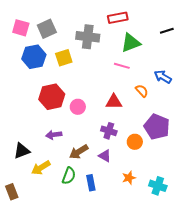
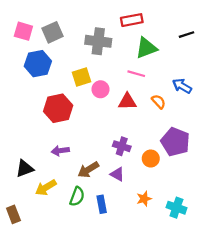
yellow square: (64, 58) -> (82, 77), moved
red triangle: (114, 102) -> (127, 102), moved
pink circle: (78, 107) -> (100, 89), moved

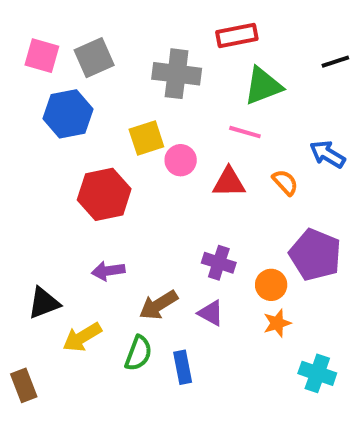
orange star: (144, 199) -> (277, 323), moved

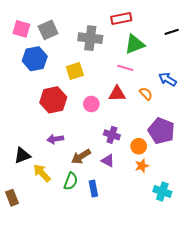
pink circle: (181, 160) -> (91, 104), moved
yellow arrow: (82, 337) -> (42, 173), turned 78

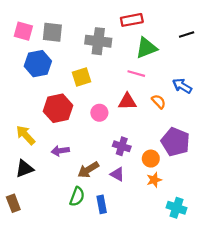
gray square: (48, 30) -> (52, 32), turned 30
yellow arrow: (42, 173) -> (26, 135), moved
brown rectangle: (12, 198) -> (13, 203), moved

